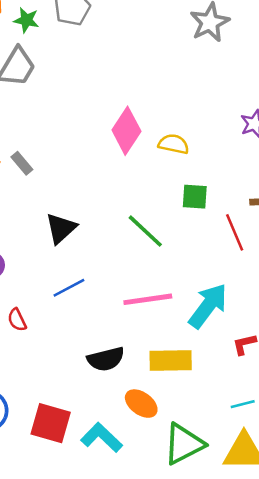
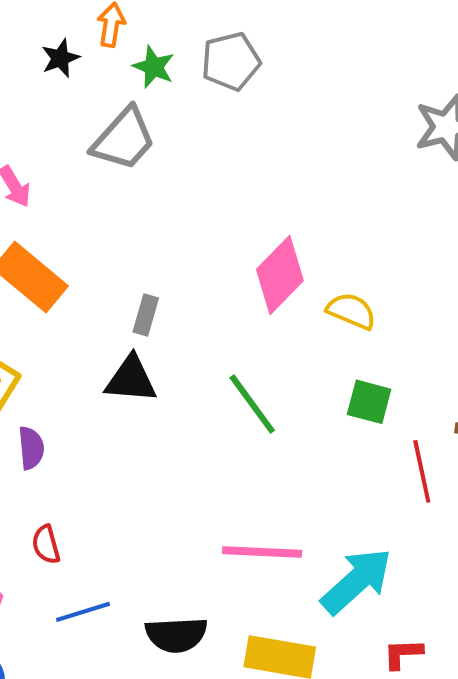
gray rectangle: (22, 163) -> (146, 315), moved, turned 45
black triangle: (61, 228) -> (131, 379), moved, turned 36
green line: (145, 231) -> (252, 404), moved
blue line: (69, 288) -> (83, 612), moved

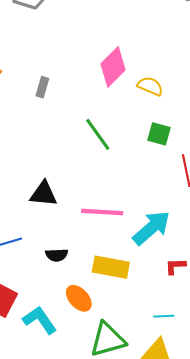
black triangle: (131, 379) -> (44, 194), moved
black semicircle: (176, 635) -> (57, 255), size x0.7

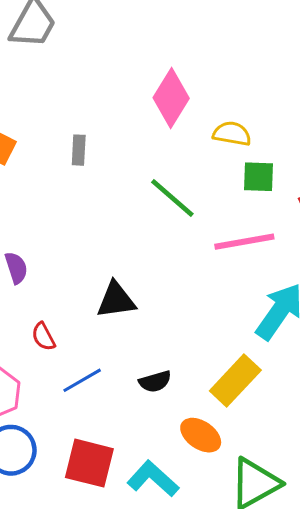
yellow semicircle: (150, 86) -> (232, 134), moved
pink line: (102, 212) -> (244, 242), moved
yellow rectangle: (111, 267) -> (235, 381), turned -44

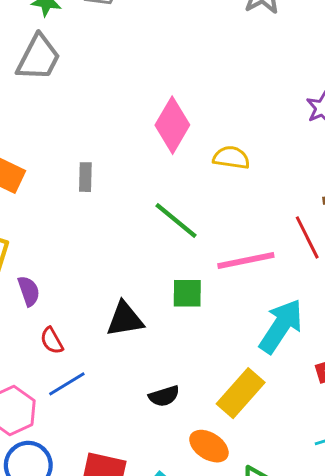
green square: (258, 177) -> (187, 293), moved
red semicircle: (43, 337) -> (52, 341), moved
blue line: (82, 380) -> (67, 384), moved

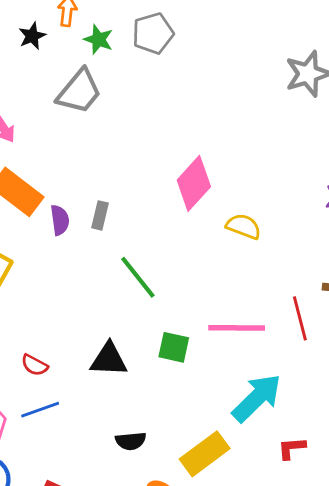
green line: (176, 220) -> (138, 277), moved
purple semicircle: (29, 291) -> (60, 220), moved
red semicircle: (52, 341) -> (34, 365), turned -44

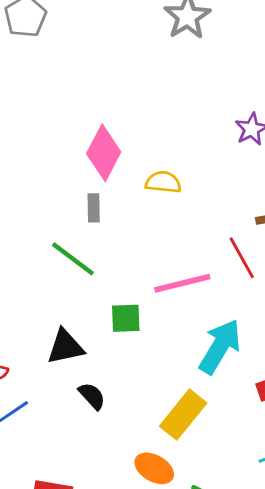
gray rectangle: (100, 215) -> (94, 208), moved
black semicircle: (131, 441) -> (92, 396), moved, turned -112

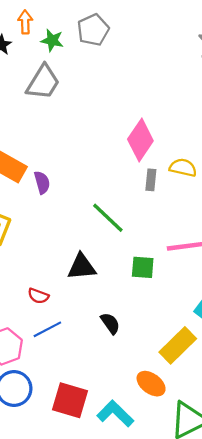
gray rectangle: (94, 208) -> (151, 180), moved
black triangle: (65, 347) -> (82, 267), moved

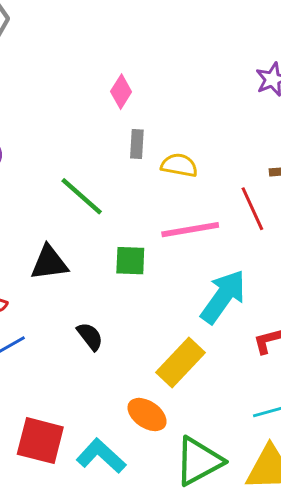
pink diamond: (140, 140) -> (121, 92), size x0.6
yellow semicircle: (183, 168) -> (179, 165), moved

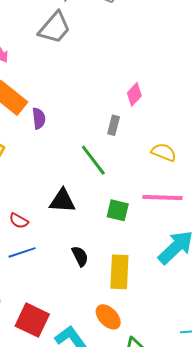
gray rectangle: (137, 144) -> (114, 125), moved
yellow rectangle: (181, 362) -> (119, 272), moved, turned -52

